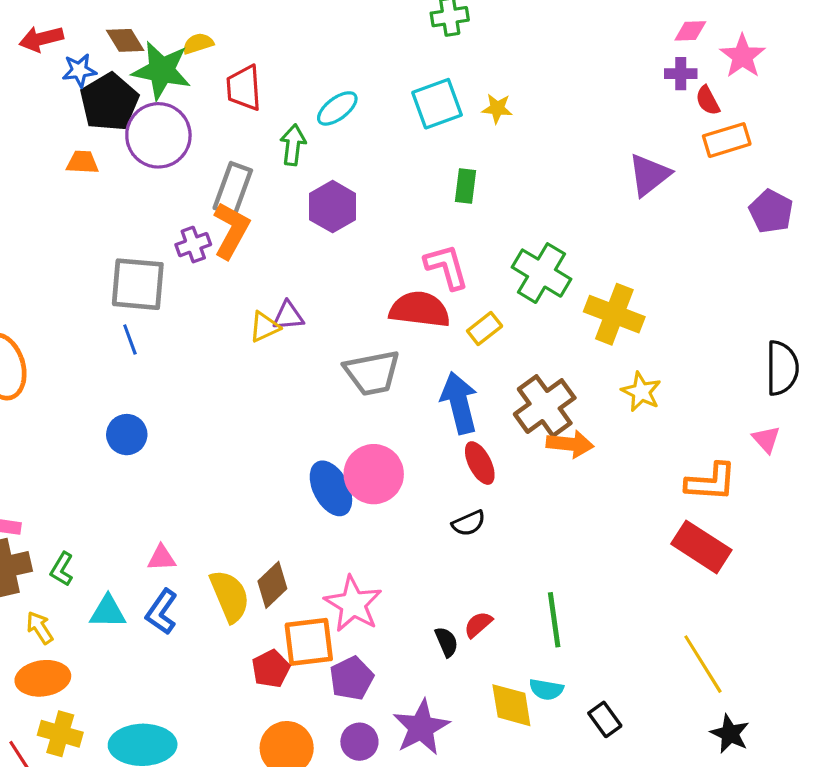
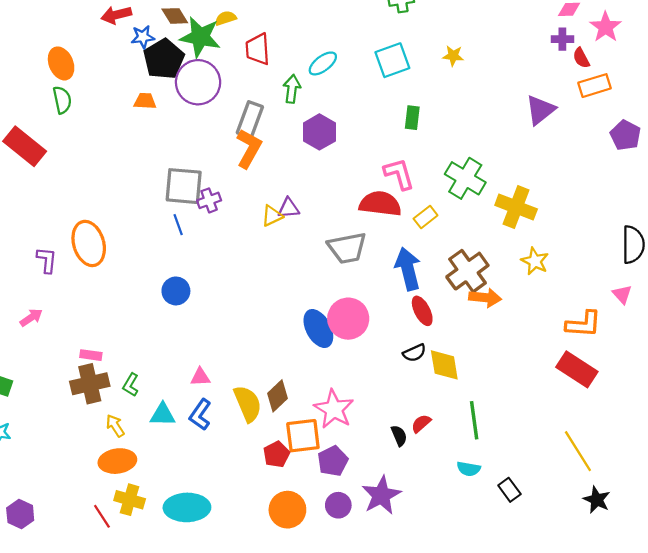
yellow star: (497, 108) -> (453, 56), moved
purple cross: (193, 245) -> (209, 200), moved
yellow diamond: (511, 705) -> (444, 365), moved

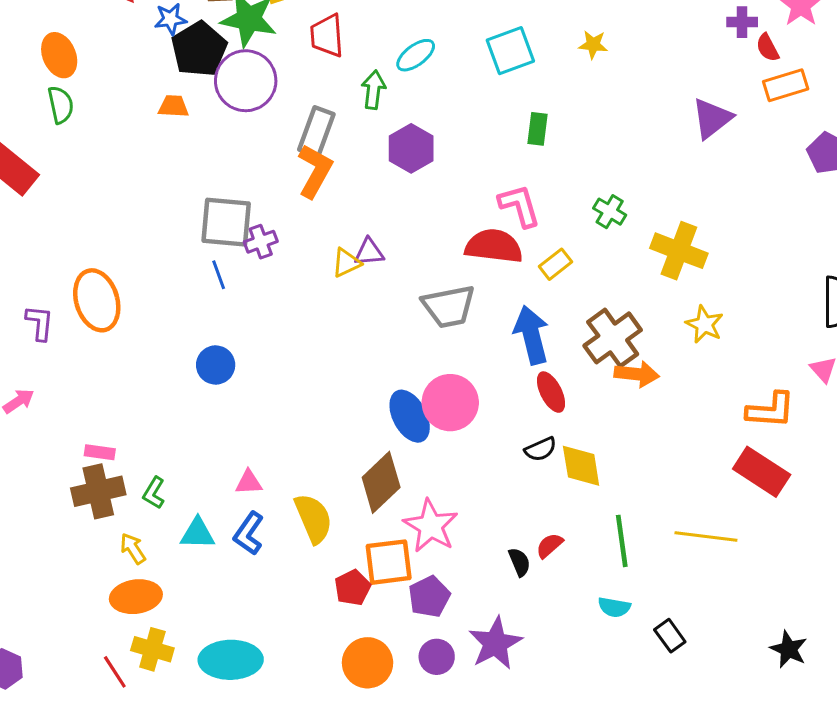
green cross: (465, 178) -> (610, 212), size x0.6
brown diamond: (278, 396) -> (381, 482), moved, size x1.4
yellow line: (578, 451) -> (706, 536), moved, turned -51

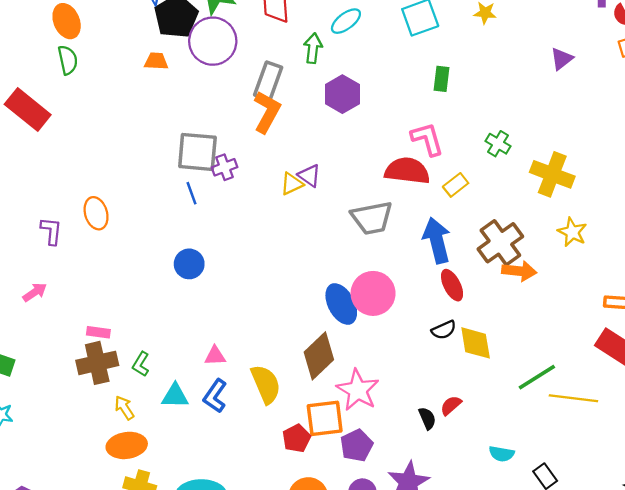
purple triangle: (712, 118) -> (562, 59), moved, size x0.7
purple triangle: (369, 252) -> (309, 176), turned 40
orange ellipse: (97, 300) -> (96, 213), size x0.7
green line: (622, 541) -> (537, 377), moved, turned 66

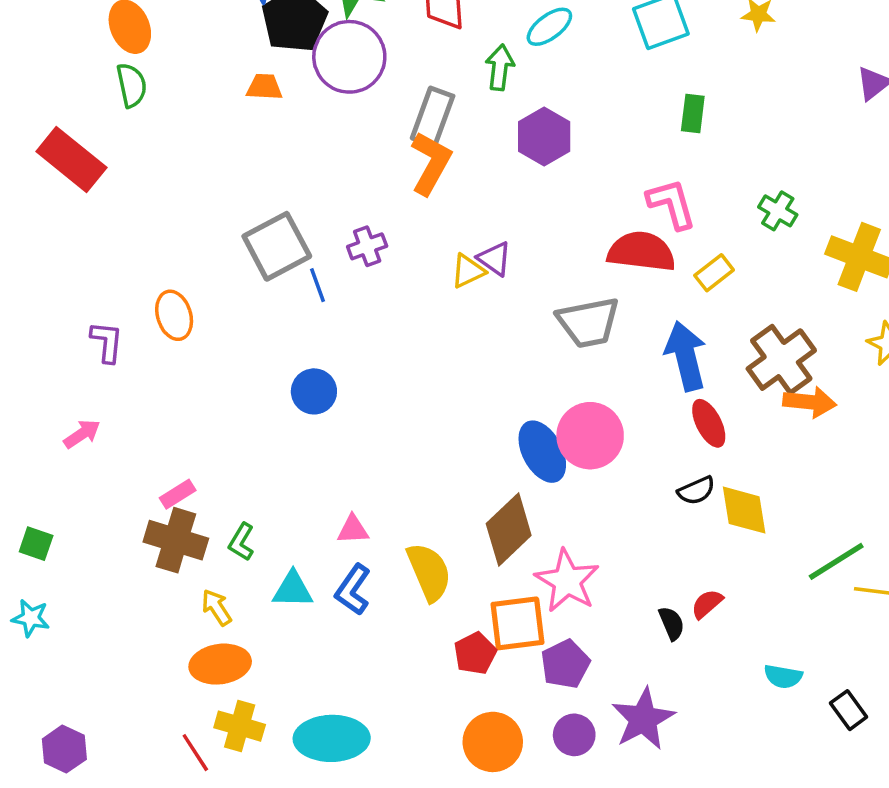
gray square: (197, 152) -> (277, 246), moved, turned -33
pink rectangle: (98, 332) -> (178, 494), turned -40
brown cross: (97, 363) -> (176, 540), turned 30

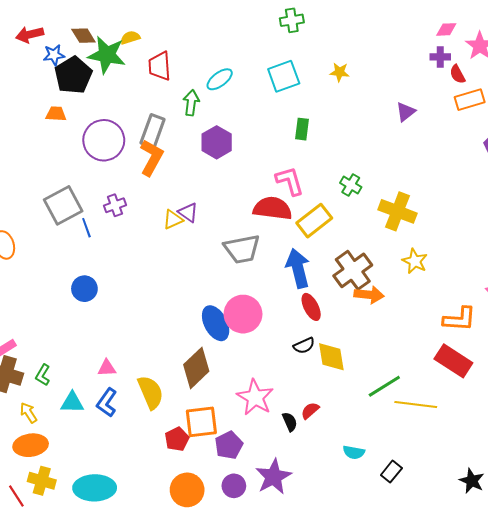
purple circle: (349, 57) -> (104, 140), moved
yellow rectangle: (714, 273) -> (314, 221), size x1.6
pink star: (567, 581) -> (255, 397), moved
black rectangle: (849, 710) -> (391, 472), turned 75

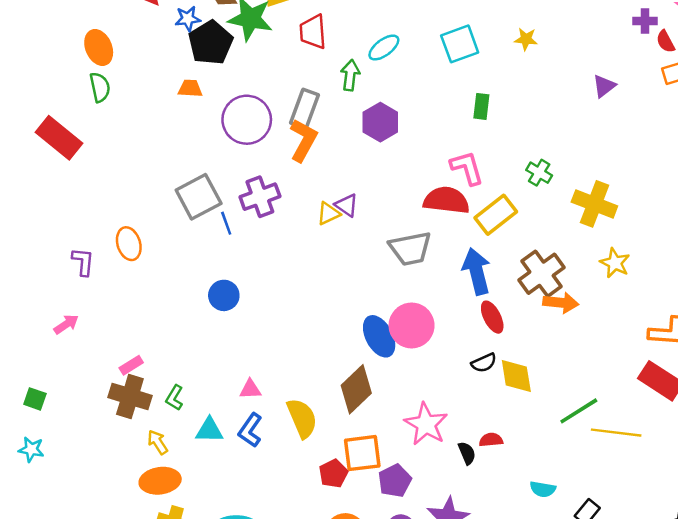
purple cross: (115, 205) -> (260, 197), size x1.5
red semicircle: (310, 411) -> (491, 440), turned 36

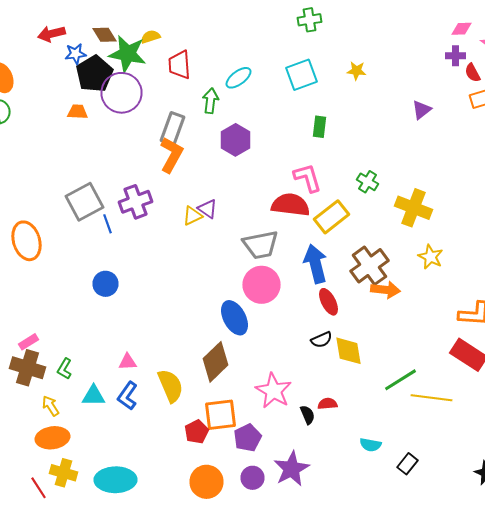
purple circle: (247, 120) -> (122, 93), moved
orange ellipse: (129, 244) -> (26, 241), size x1.4
pink circle: (412, 325) -> (262, 285), moved

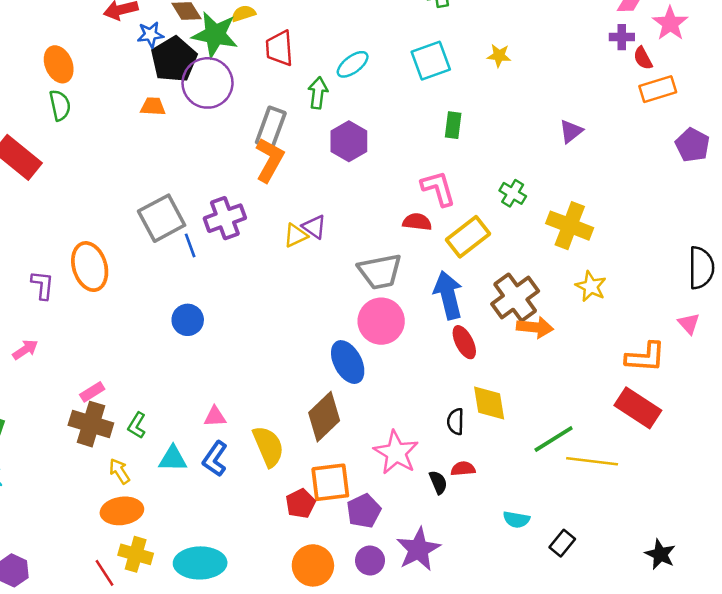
purple triangle: (422, 110) -> (571, 131), moved
red semicircle: (290, 205) -> (417, 222), size x0.6
black semicircle: (322, 340) -> (456, 422), moved, turned 115

